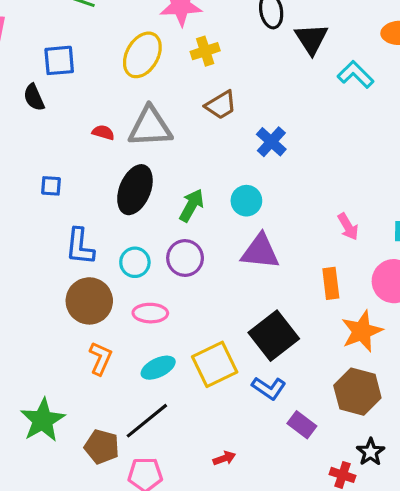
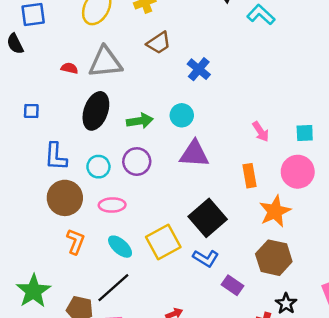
green arrow: (192, 205) -> (140, 121), turned 55
cyan ellipse: (158, 368) -> (120, 247), turned 70

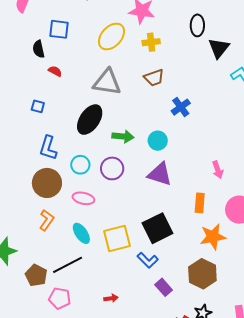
red semicircle: (69, 68) -> (55, 71), moved

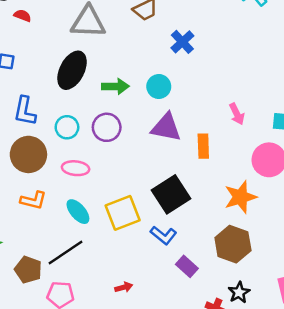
orange rectangle: (200, 203) -> (203, 146), moved
orange L-shape: (47, 220) -> (33, 200), turned 75

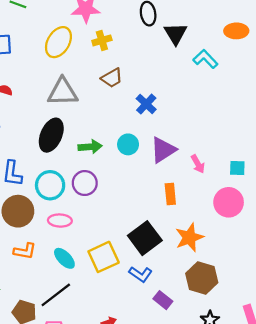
cyan circle: (67, 127) -> (50, 185), size x1.4
purple triangle: (166, 127) -> (163, 150), moved, turned -40
orange star: (240, 197) -> (189, 237), moved

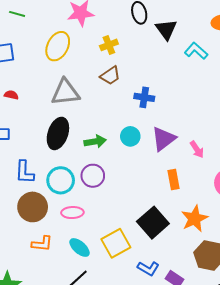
yellow cross: (102, 40) -> (109, 45), moved
blue cross: (146, 104) -> (144, 97), turned -30
blue L-shape: (141, 274) -> (148, 268), moved

